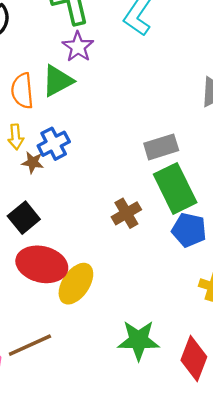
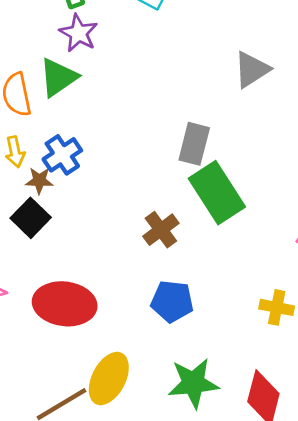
gray rectangle: (161, 147) -> (194, 144), turned -52
black square: (24, 218) -> (31, 218), moved
blue pentagon: (189, 230) -> (172, 301), moved
yellow ellipse: (76, 284) -> (109, 379), moved

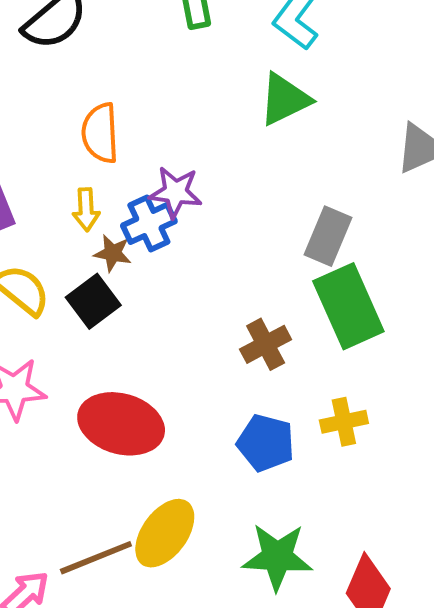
purple star: (78, 33) -> (175, 192), moved, turned -30
green triangle: (58, 77) -> (285, 99), moved
yellow cross: (277, 307) -> (344, 422), moved, turned -32

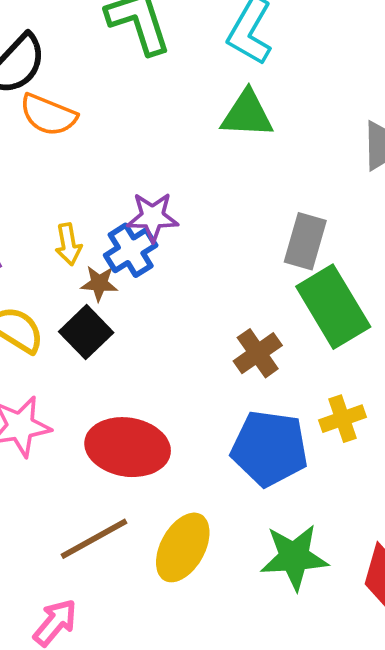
green triangle: (285, 99) -> (247, 114), turned 36
orange semicircle: (100, 133) -> (48, 115), moved, turned -58
blue pentagon: (266, 443) -> (270, 448), size x1.4
brown line: (96, 558) -> (94, 539), moved

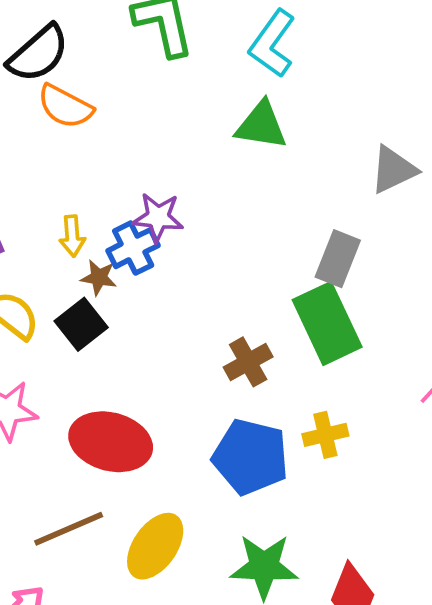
gray rectangle: (305, 241) -> (338, 259), moved

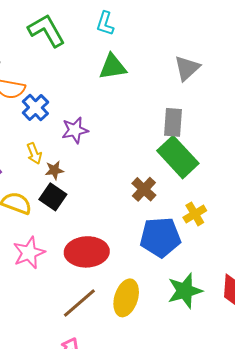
cyan L-shape: (272, 44) -> (105, 23), size x0.7
blue cross: (133, 248) -> (35, 108), moved

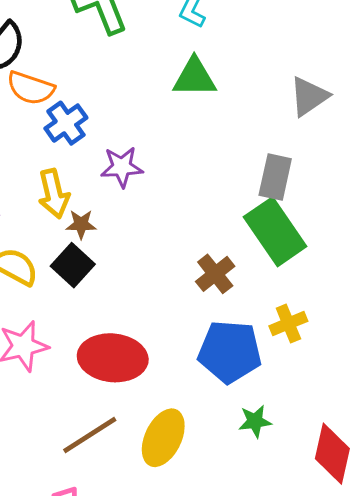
yellow arrow: (34, 153) -> (54, 194), size x1.4
green star: (185, 291) -> (255, 421), moved, size x0.6

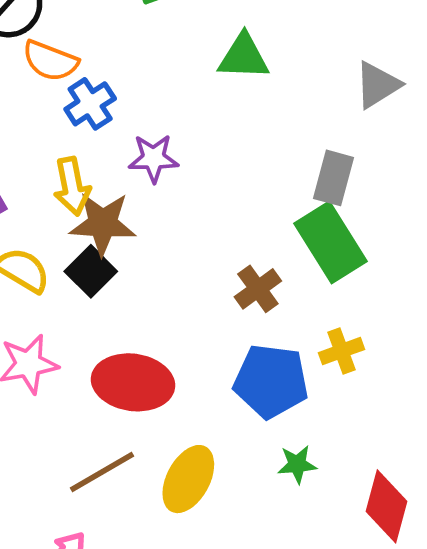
brown star: (81, 224) -> (103, 224), size x1.8

